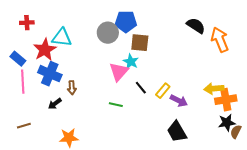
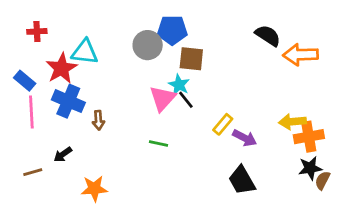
orange arrow: (220, 40) -> (301, 55), turned -70
black line: (141, 88) -> (186, 100), moved
black arrow: (55, 104) -> (63, 154), moved

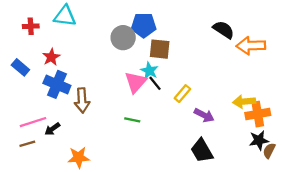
cyan triangle: (85, 52) -> (65, 16), moved
red star: (61, 68) -> (51, 57), size x0.7
pink line: (31, 112) -> (33, 122), moved, turned 75
brown arrow: (98, 120) -> (82, 100), size x1.5
yellow rectangle: (223, 124) -> (182, 94), moved

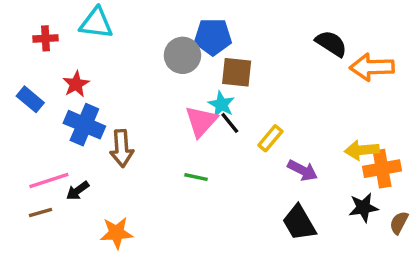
black star: (259, 140) -> (363, 208), moved

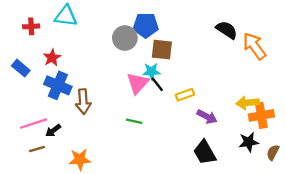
orange arrow: (372, 67) -> (254, 46), turned 56
cyan star: (221, 104) -> (151, 72), turned -30
yellow rectangle: (270, 138) -> (185, 95), turned 30
brown line: (40, 213) -> (37, 149), moved

